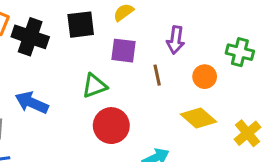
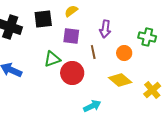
red circle: (111, 126) -> (72, 73), moved

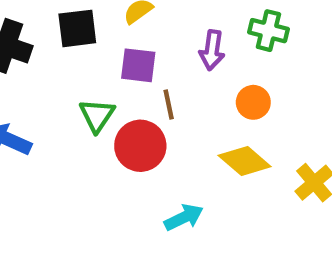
green cross: (147, 37) -> (268, 31), moved
brown line: (93, 52) -> (169, 104), moved
green triangle: (52, 59) -> (97, 115), turned -36

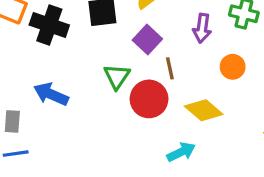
purple square: (138, 65) -> (147, 39), turned 36
yellow diamond: (245, 161) -> (204, 110), moved

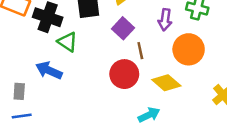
orange circle: (233, 67) -> (189, 49), size x1.6
green triangle: (117, 76) -> (67, 42), moved, turned -30

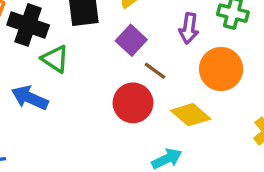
brown line: (140, 51) -> (155, 71), turned -42

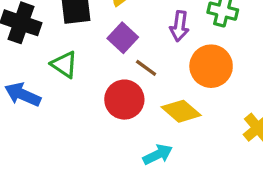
green triangle: (55, 59) -> (64, 65), moved

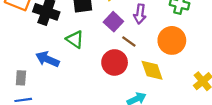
purple arrow: (179, 26) -> (140, 14), moved
yellow diamond: (181, 111) -> (152, 70), turned 30

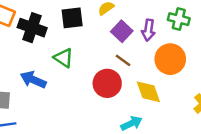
purple arrow: (140, 14) -> (148, 30), moved
purple square: (113, 22) -> (122, 31), moved

